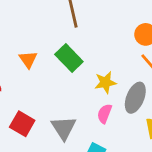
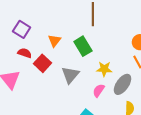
red square: (22, 124) -> (42, 63), moved
gray triangle: (64, 128) -> (70, 75), moved

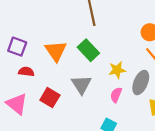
orange triangle: (54, 41) -> (56, 51), size x1.5
red square: (42, 63) -> (50, 98), moved

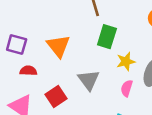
green rectangle: (88, 50) -> (107, 37), moved, turned 65
red square: (50, 98) -> (56, 97), turned 30

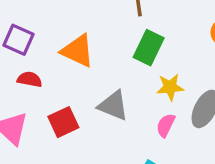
orange triangle: (58, 46) -> (78, 51), turned -35
gray triangle: (89, 80) -> (113, 106), turned -40

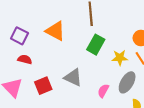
orange triangle: (78, 51) -> (55, 31), moved
yellow star: (170, 87) -> (120, 58), moved

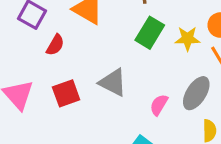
yellow star: (120, 58) -> (187, 39), moved
red semicircle: (25, 59) -> (55, 45), moved, turned 104

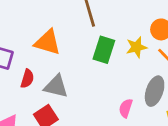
gray triangle: (113, 82) -> (56, 86), moved

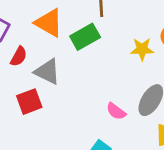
green rectangle: (104, 50) -> (85, 37), moved, turned 30
pink semicircle: (126, 108) -> (116, 111), turned -84

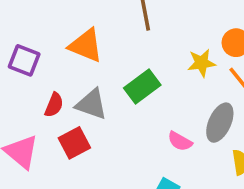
green rectangle: (85, 37) -> (142, 87), moved
red semicircle: (19, 56) -> (54, 105), moved

